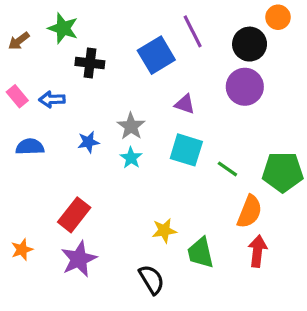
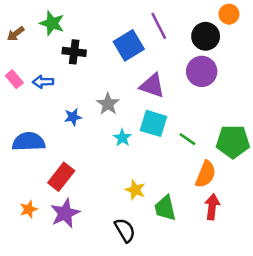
purple triangle: (185, 104) -> (152, 86), size x1.5
blue semicircle: (30, 147) -> (29, 142), moved, size x1.4
cyan star: (131, 158) -> (122, 138), moved
yellow star: (164, 231) -> (135, 190), turned 30
orange star: (22, 250) -> (29, 209), moved

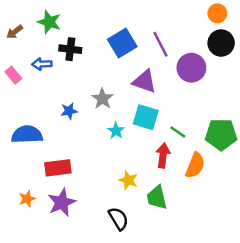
purple line: (159, 26) -> (161, 44), moved
black circle: (206, 36) -> (221, 43), moved
blue arrow: (43, 82) -> (42, 64), moved
red rectangle: (61, 177) -> (58, 168), turned 45
red arrow: (212, 207) -> (163, 155), moved

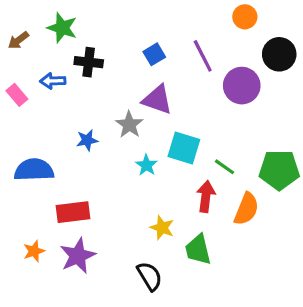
orange circle: (217, 13) -> (245, 17), moved
blue square: (122, 43) -> (154, 54), size x0.6
purple triangle: (144, 81) -> (157, 100), moved

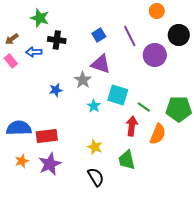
brown arrow: (18, 40) -> (12, 39), moved
blue semicircle: (34, 170) -> (19, 128), moved
yellow star: (162, 228) -> (95, 147), moved

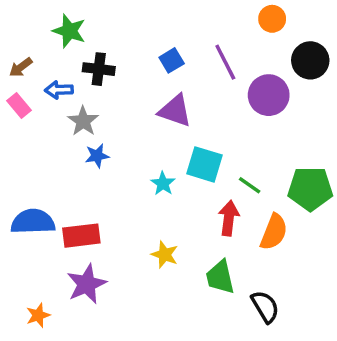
gray star: (83, 80) -> (83, 121), moved
orange star: (22, 161) -> (38, 315), moved
black semicircle: (96, 177) -> (265, 307), moved

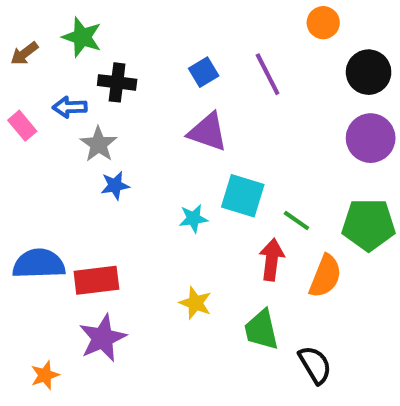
brown arrow: (21, 67) -> (24, 54), moved
purple circle: (269, 95) -> (371, 138), moved
cyan star: (163, 184) -> (193, 218), turned 30

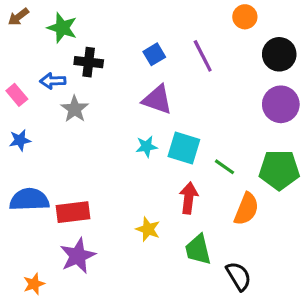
brown arrow: (24, 54) -> (18, 17), moved
blue star: (115, 185) -> (20, 140), moved
cyan star: (193, 218) -> (146, 146), moved
red arrow: (272, 260) -> (189, 198), moved

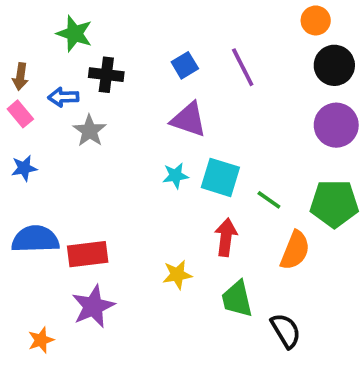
brown arrow: (18, 17) -> (20, 77), moved, turned -45
orange circle: (245, 17) -> (316, 20), moved
yellow star: (148, 229) -> (177, 275), turned -30

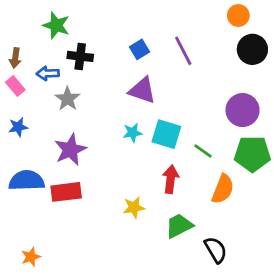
purple circle: (336, 125) -> (243, 110), moved
green trapezoid: (237, 299) -> (179, 226), turned 76
purple star: (93, 306) -> (70, 150), moved

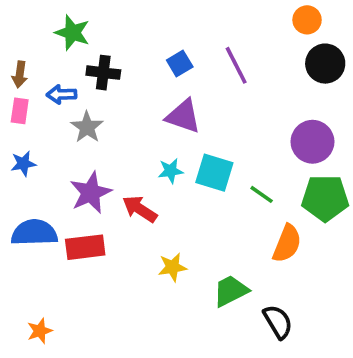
pink rectangle: (15, 86) -> (20, 111), turned 48
red arrow: (171, 179) -> (140, 209), moved, turned -64

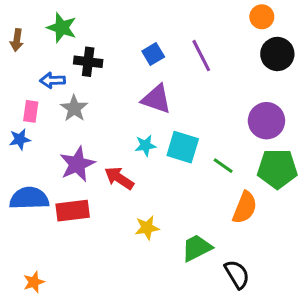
brown arrow: (20, 74) -> (17, 40), moved
pink rectangle: (20, 111) -> (31, 111), moved

